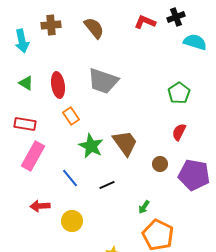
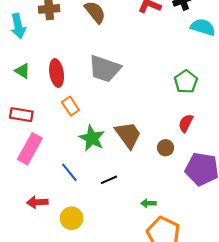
brown circle: (160, 164) -> (166, 148), moved
green arrow: (144, 207) -> (148, 203), turned 56

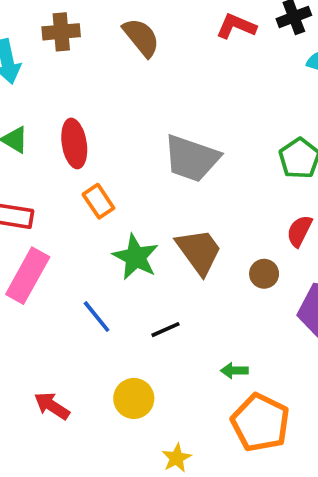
gray trapezoid: (105, 69) -> (191, 158), moved
red arrow: (37, 202) -> (52, 406), moved, turned 36
yellow circle: (72, 218) -> (134, 398), moved

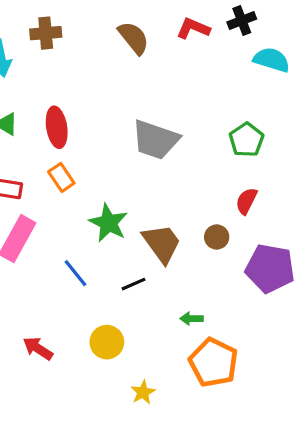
brown semicircle: (141, 37) -> (134, 38), moved
orange rectangle: (98, 201) -> (61, 177), moved
brown trapezoid: (199, 251) -> (162, 243), moved

